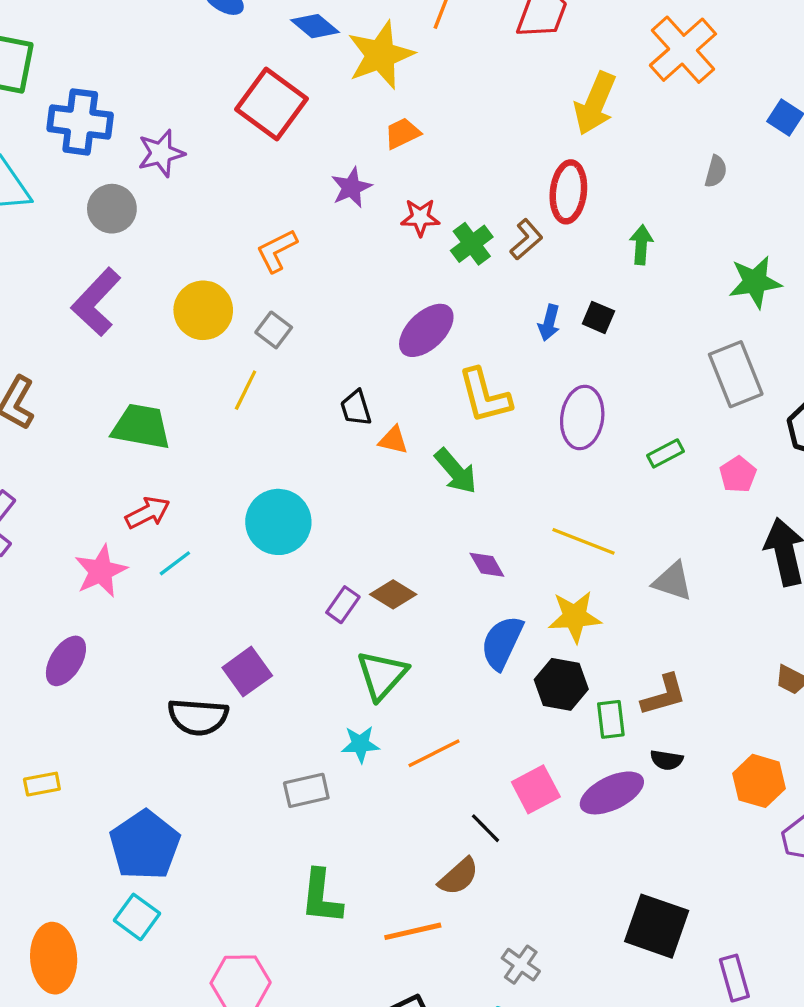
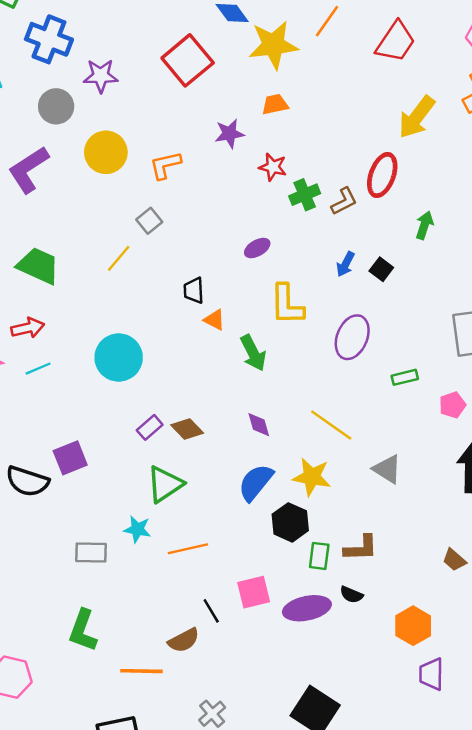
yellow circle: (203, 310) -> (106, 152), moved
purple ellipse: (426, 330) -> (257, 248), size x0.6

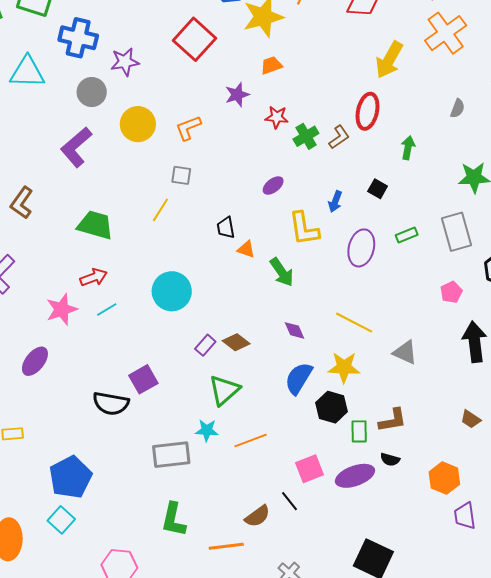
gray square: (149, 221) -> (181, 175), turned -35
blue arrow: (345, 264) -> (335, 202), moved
green rectangle: (405, 377) -> (407, 235), moved
gray rectangle: (91, 552) -> (171, 455), size x1.4
black line: (211, 611) -> (289, 501), moved

